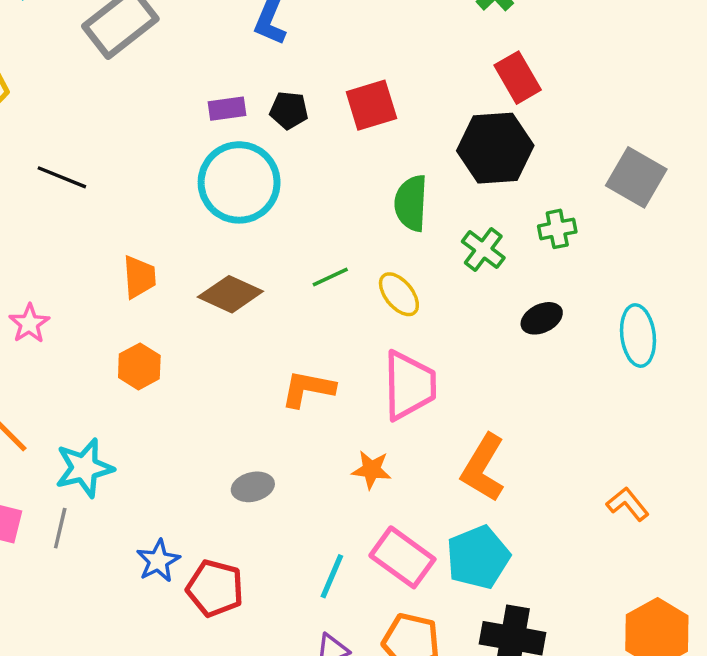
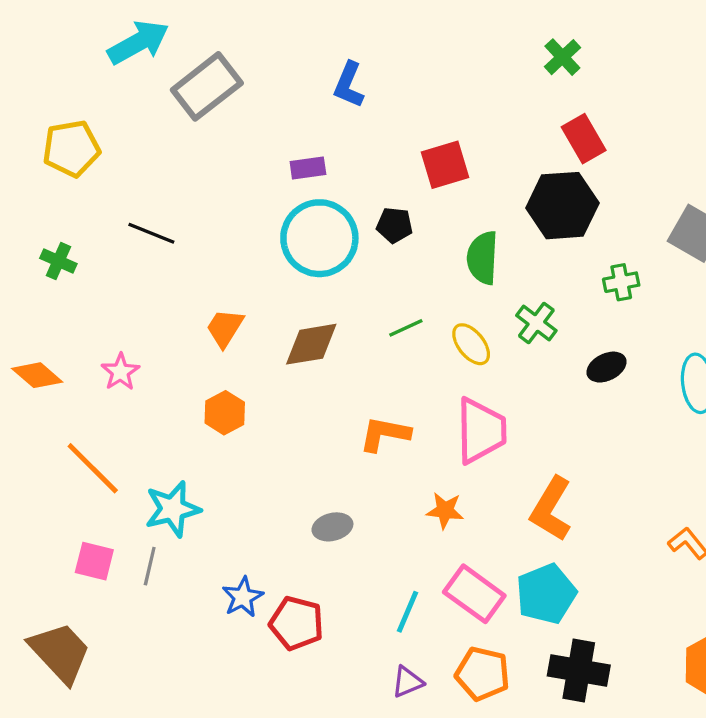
black pentagon: (289, 110) -> (394, 225), moved
green cross: (483, 250) -> (536, 323), moved
orange trapezoid: (139, 277) -> (225, 328), turned -144
brown diamond: (230, 294) -> (311, 344), turned -34

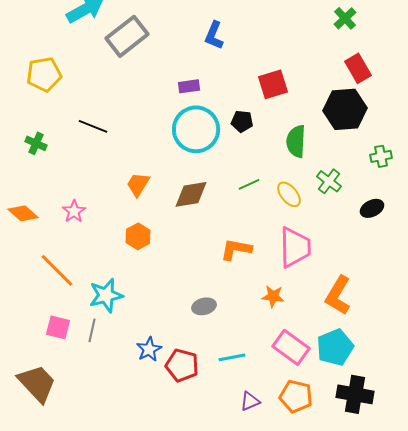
cyan line: (407, 612) -> (232, 357), moved, turned 56

